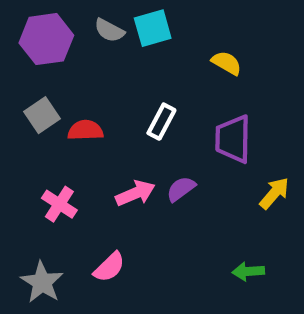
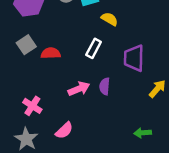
yellow semicircle: (227, 63) -> (110, 19), moved
purple semicircle: (181, 189) -> (105, 86), turned -49
pink cross: (59, 204) -> (32, 106), moved

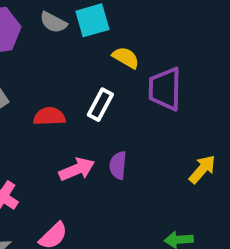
red semicircle: (51, 53) -> (49, 116), moved
purple trapezoid: (134, 58) -> (165, 89), moved

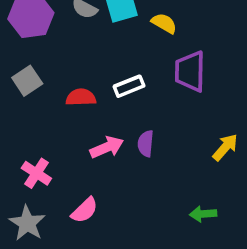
yellow semicircle: (126, 58) -> (164, 23), moved
white rectangle: (100, 105) -> (129, 86), turned 40

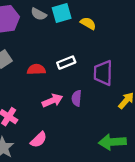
purple trapezoid: (190, 71) -> (103, 73), moved
green arrow: (203, 214) -> (112, 142), size x1.6

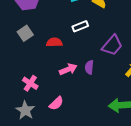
white rectangle: (66, 63) -> (80, 26), moved
purple trapezoid: (103, 73) -> (112, 45), turned -140

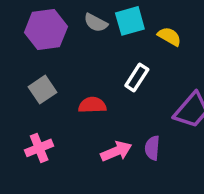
white rectangle: (80, 26) -> (137, 78), turned -35
pink cross: (30, 83) -> (39, 148), moved, turned 35

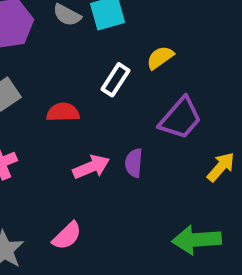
yellow semicircle: (169, 36) -> (160, 58), moved, turned -65

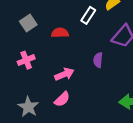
pink arrow: (91, 167) -> (64, 74), moved

